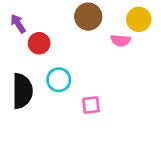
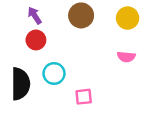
purple arrow: (18, 24) -> (35, 15), moved
pink semicircle: (121, 40) -> (126, 57), moved

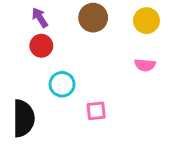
black semicircle: (20, 84) -> (24, 118), moved

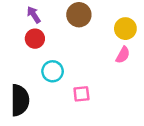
yellow circle: (146, 21) -> (125, 29), moved
pink semicircle: (145, 65) -> (123, 55), turned -66

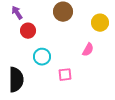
purple arrow: (34, 15) -> (17, 13), moved
pink semicircle: (123, 55) -> (88, 50), moved

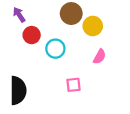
yellow circle: (100, 23) -> (93, 26), moved
cyan circle: (42, 57) -> (55, 49), moved

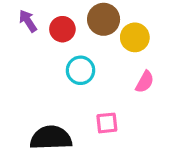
red circle: (32, 35) -> (62, 29), moved
black semicircle: (18, 90) -> (51, 138), moved, turned -92

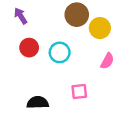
red circle: (62, 29) -> (29, 48), moved
black semicircle: (51, 138) -> (38, 102), size x0.7

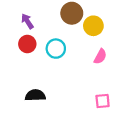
purple arrow: (21, 16) -> (27, 21), moved
pink square: (79, 92) -> (103, 101), moved

